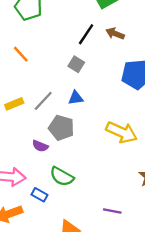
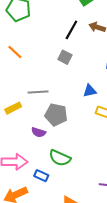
blue triangle: (76, 98) -> (90, 91), moved
gray line: (43, 101) -> (38, 92), turned 48
yellow rectangle: (14, 104) -> (13, 108), moved

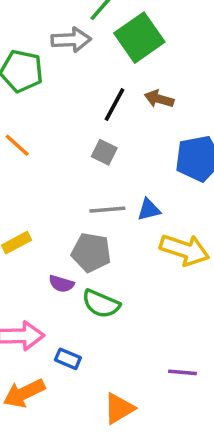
gray line: (38, 92) -> (107, 210), moved
green semicircle: (60, 158) -> (101, 304), moved

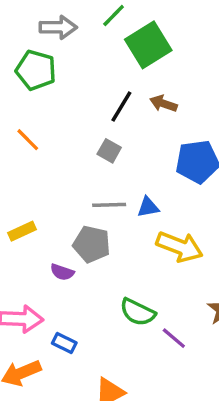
gray arrow: (71, 40) -> (58, 27), moved
green semicircle: (101, 304) -> (138, 312), moved
purple line: (183, 372) -> (174, 338), moved, turned 32

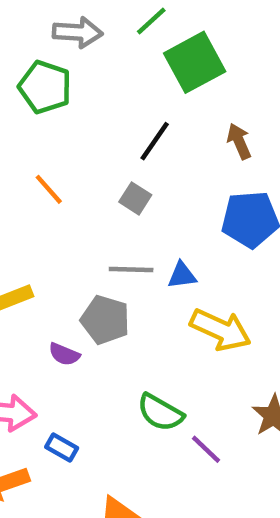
brown arrow: (164, 104) -> (239, 141), moved, turned 44
orange line: (28, 140) -> (49, 189), moved

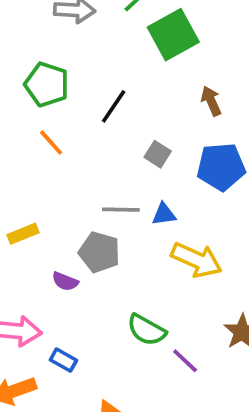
green pentagon: (45, 87) -> (47, 84), moved
black line: (155, 141) -> (114, 106), moved
gray square: (135, 198) -> (158, 154), moved

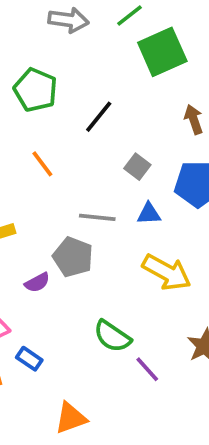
orange line: (51, 143) -> (42, 164), moved
blue triangle: (164, 214) -> (149, 214), moved
purple semicircle: (65, 281) -> (37, 283), turned -55

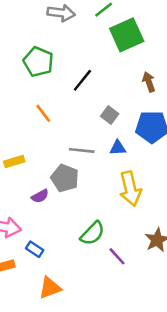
yellow arrow: (167, 272) -> (130, 189), turned 48
green semicircle: (112, 336) -> (92, 233), turned -80
orange triangle: (71, 418) -> (50, 288), moved

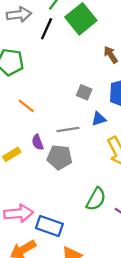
black line: (82, 80) -> (47, 29), moved
purple semicircle: (40, 196) -> (38, 142), moved, turned 112
blue rectangle: (35, 249) -> (49, 226), size x1.6

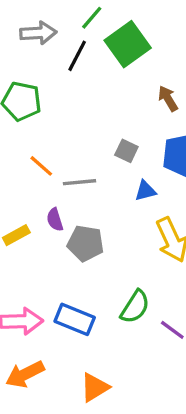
gray line: (68, 129) -> (80, 182), moved
blue rectangle: (49, 226) -> (75, 319), moved

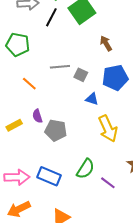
gray line: (80, 182) -> (60, 67), moved
blue triangle: (145, 191) -> (92, 99), turned 32

